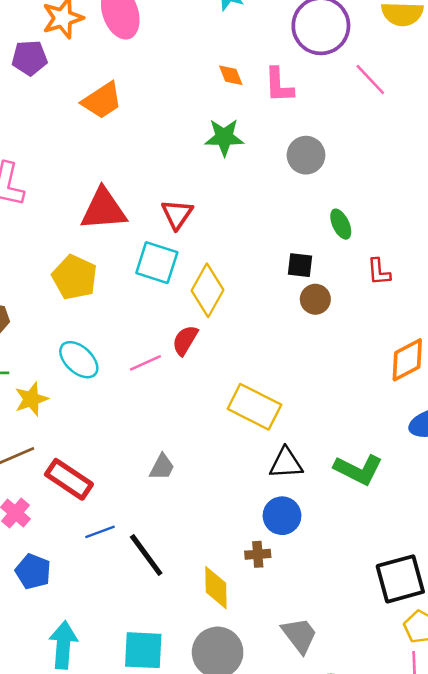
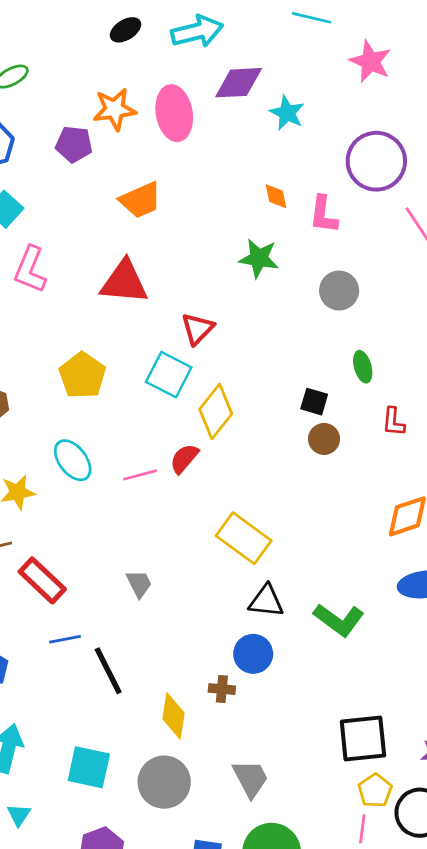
red triangle: (104, 209) -> (124, 282), moved
gray trapezoid: (162, 467) -> (139, 584), turned -64

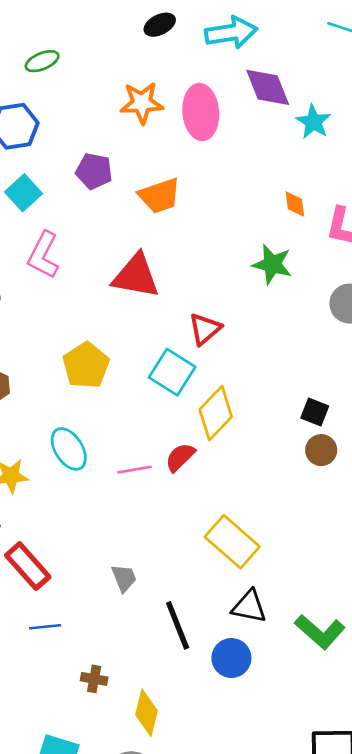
purple diamond: (239, 83) -> (268, 87), turned 66
purple pentagon: (74, 144) -> (94, 171), moved
black line: (108, 671) -> (178, 625), moved
brown cross: (222, 689) -> (94, 679), moved

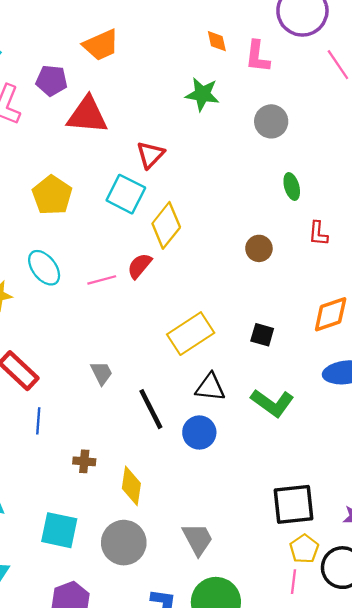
purple pentagon: (94, 171) -> (52, 81), moved
black square: (315, 412) -> (262, 335), moved
yellow rectangle: (232, 542) -> (191, 334), turned -69
blue line: (45, 627) -> (38, 421), turned -75

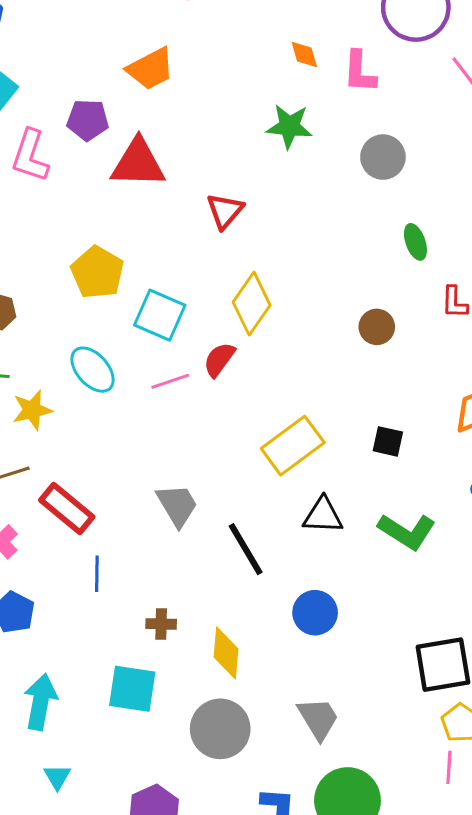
cyan square: (126, 194) -> (160, 315), moved
gray trapezoid: (101, 373) -> (177, 505), size x1.4
blue circle: (199, 433) -> (315, 613), moved
cyan square: (59, 530) -> (132, 689), moved

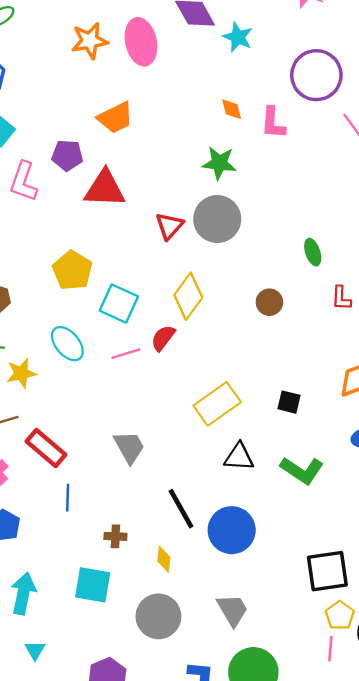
gray circle: (383, 157) -> (217, 219), moved, size x1.4
brown circle: (377, 327) -> (269, 302), moved
black line: (246, 549) -> (181, 509), moved
blue circle: (315, 613) -> (232, 530), size x1.4
yellow diamond: (226, 653) -> (164, 559), size x0.7

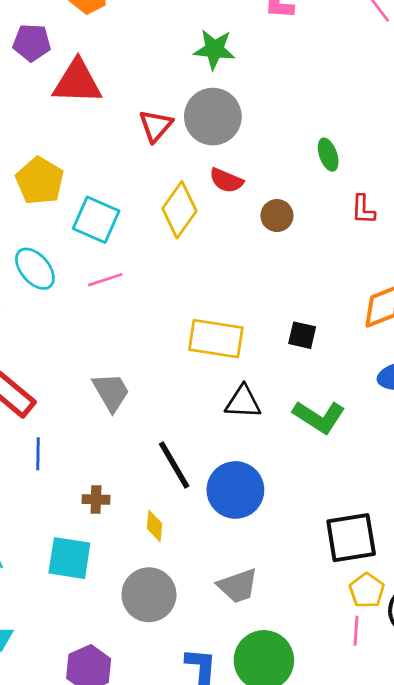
red semicircle: (163, 338) -> (226, 180), moved, turned -104
yellow rectangle: (217, 404) -> (216, 339), turned 45
gray trapezoid: (232, 610) -> (238, 586), turned 102

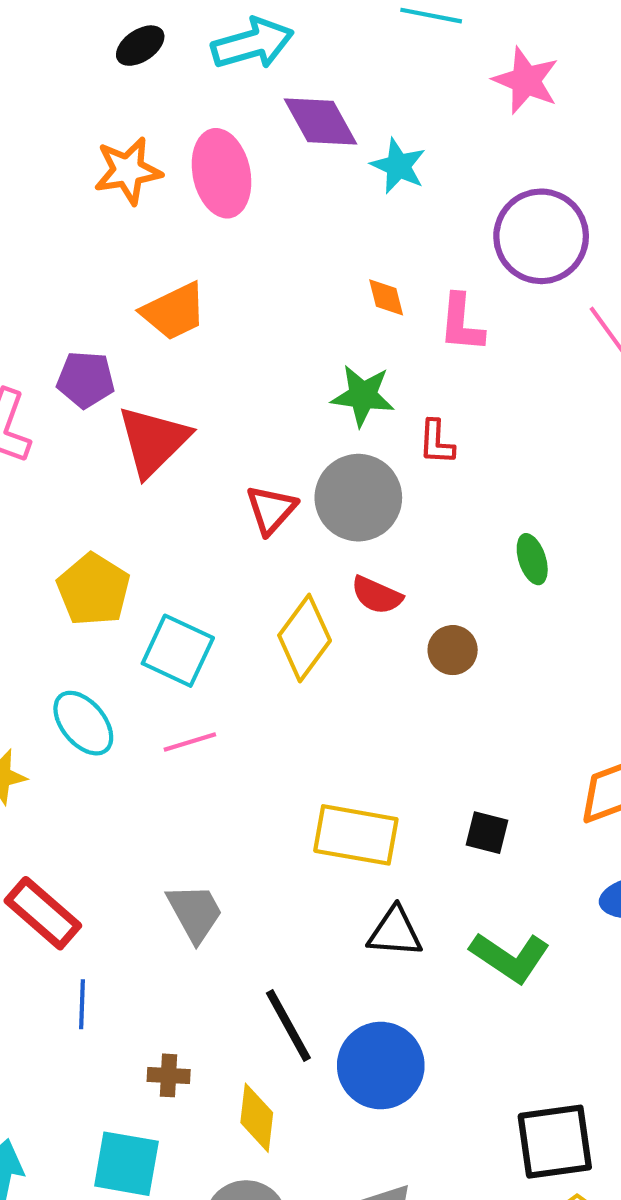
red triangle: (77, 82) -> (153, 441), turned -48
red L-shape: (363, 209) -> (436, 442), moved
yellow diamond: (155, 526) -> (257, 1118), size x1.4

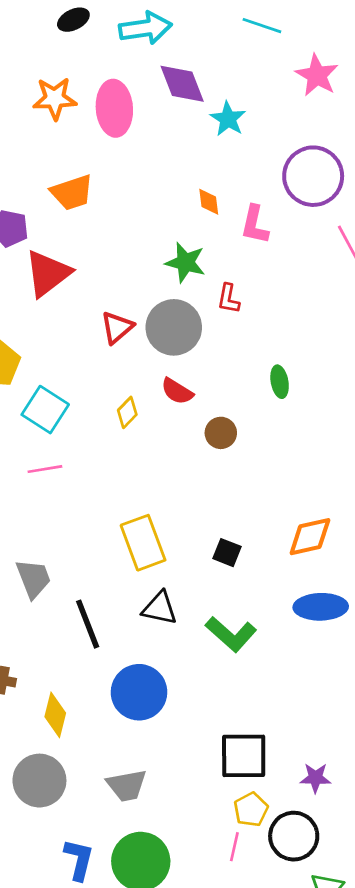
yellow diamond: (305, 638) -> (127, 412), size x0.6
yellow rectangle: (356, 835) -> (143, 543), turned 52
black line: (288, 1026) -> (88, 624), moved

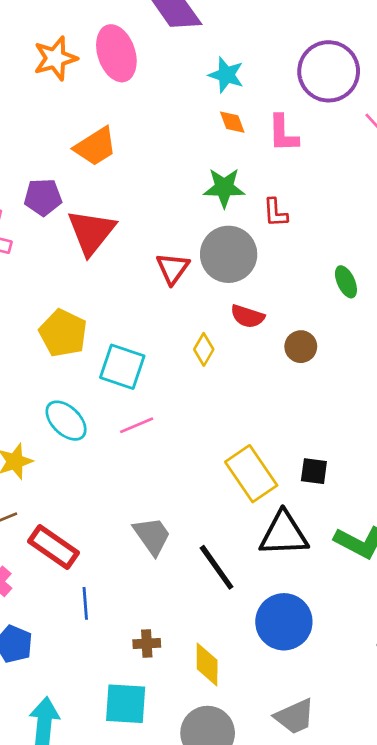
cyan star: (228, 119) -> (226, 75), moved
black square: (227, 553) -> (314, 471), moved
black triangle: (160, 608) -> (284, 534), size x1.4

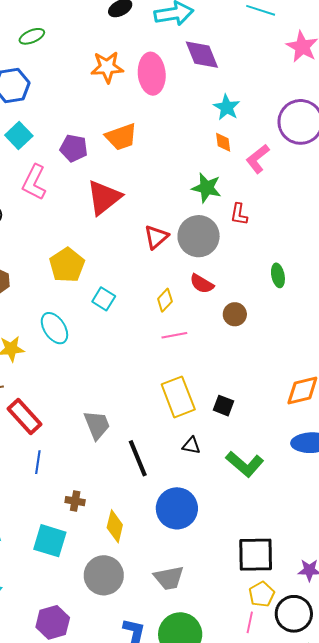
pink L-shape: (283, 133) -> (258, 159), turned 40
purple pentagon: (43, 197) -> (74, 148), moved
cyan square: (122, 367) -> (104, 299), size x0.7
pink line: (137, 425) -> (174, 335), moved
black triangle: (284, 534) -> (191, 446), size x0.5

